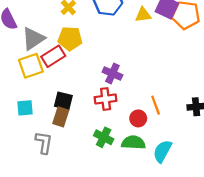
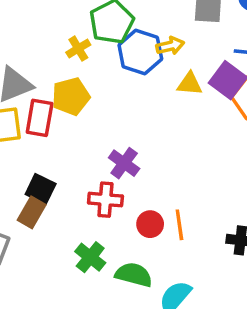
yellow pentagon: (70, 39) -> (71, 96), turned -30
red rectangle: (53, 56) -> (40, 118), turned -60
red circle: (138, 118) -> (150, 224), moved

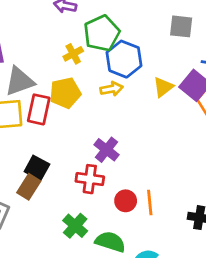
yellow arrow: (170, 46) -> (112, 89), moved
yellow triangle: (190, 84) -> (163, 87), turned -45

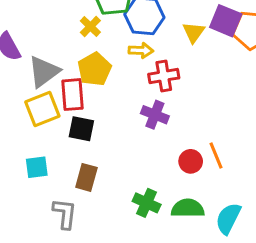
yellow arrow: (112, 89) -> (141, 51), turned 30
black square: (37, 168) -> (81, 129), moved
red cross: (90, 179) -> (164, 76), moved

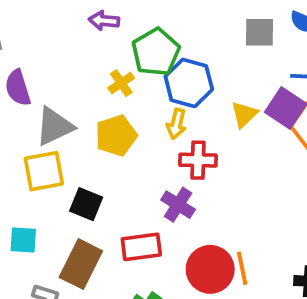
yellow arrow: (141, 51) -> (176, 124), turned 90
red rectangle: (72, 95) -> (141, 247), moved, turned 76
red circle: (191, 161) -> (210, 269), size x1.6
brown rectangle: (86, 177) -> (81, 264), size x1.4

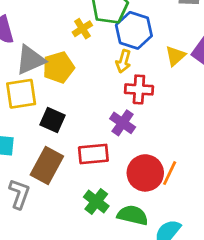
yellow pentagon: (116, 135) -> (59, 67), moved
orange line: (242, 268) -> (170, 173), turned 35

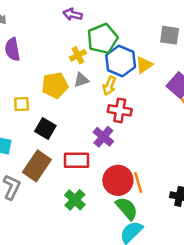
yellow triangle: (175, 56) -> (144, 65), moved
gray triangle: (30, 60) -> (81, 80), moved, size x0.6
yellow square: (21, 94) -> (22, 104), size x0.6
orange line: (170, 173) -> (138, 182), turned -48
green semicircle: (133, 215) -> (127, 208), moved, turned 30

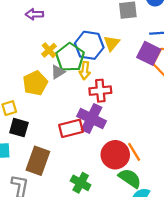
green pentagon: (102, 39) -> (70, 57), moved
black square: (45, 129) -> (19, 128), moved
purple cross: (103, 137) -> (92, 119), size x1.4
red rectangle: (77, 160) -> (71, 128), moved

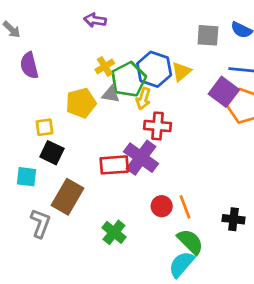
gray triangle: (58, 72) -> (111, 94), turned 32
red circle: (115, 155) -> (162, 206), size x0.6
green semicircle: (130, 178) -> (190, 242), moved

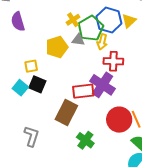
cyan square: (27, 177) -> (20, 88), moved, turned 35
brown rectangle: (67, 197) -> (66, 112), moved
red circle: (162, 206) -> (119, 120), size x1.6

